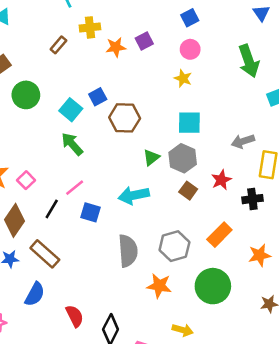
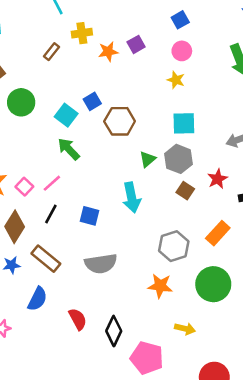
pink line: (75, 188) -> (52, 183), moved
cyan arrow: (134, 195) -> (132, 197), turned -88
gray semicircle: (128, 251) -> (101, 264), moved, turned 88

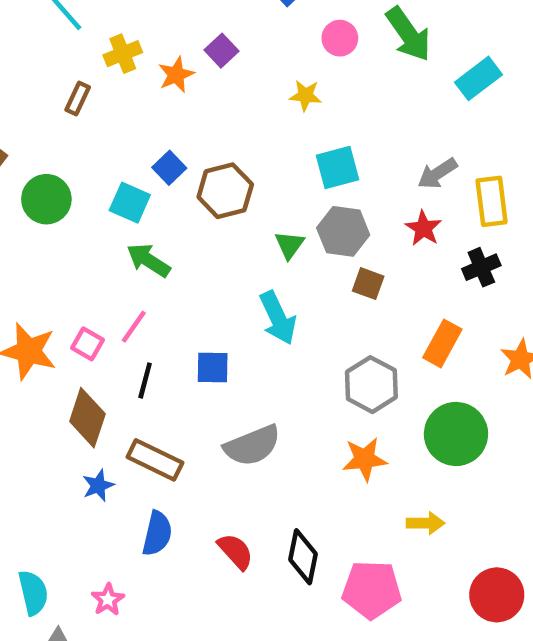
pink circle: (182, 51) -> (340, 38), moved
red star: (218, 179) -> (423, 228), moved

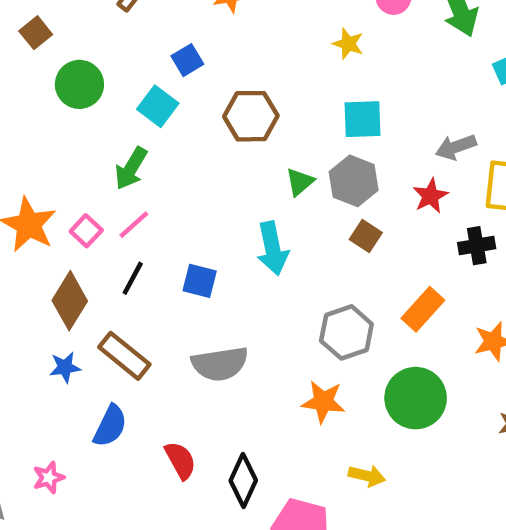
blue square: (169, 168) -> (187, 60), moved
green arrow: (149, 260) -> (131, 168), moved, turned -105

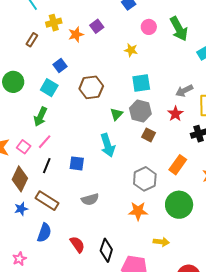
gray semicircle: (220, 364) -> (90, 199), size x0.7

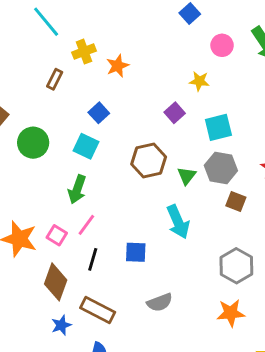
purple square: (97, 26) -> (175, 113), moved
brown hexagon: (91, 87) -> (149, 160), moved

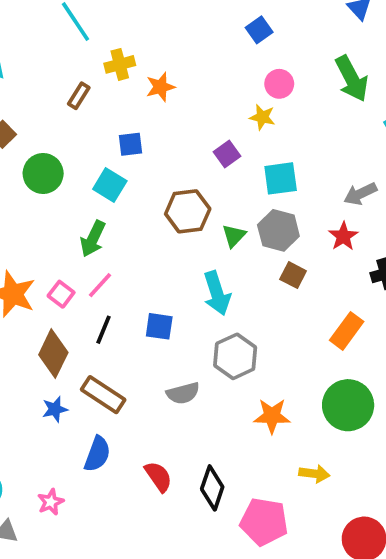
pink circle: (222, 45) -> (279, 84), moved
blue square: (99, 113) -> (130, 144), turned 30
gray hexagon: (236, 266) -> (235, 356), moved

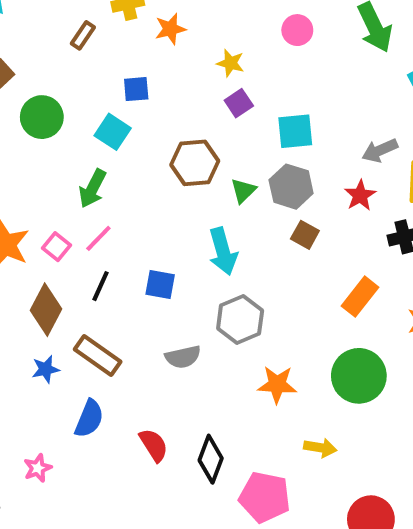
yellow star: (262, 117) -> (231, 63), moved

